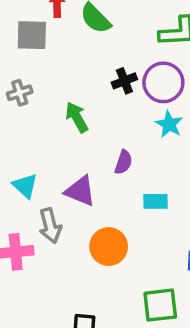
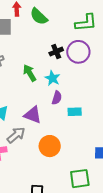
cyan star: (169, 124) -> (52, 78), moved
cyan rectangle: (155, 201) -> (75, 112), moved
gray arrow: (50, 226) -> (16, 135), turned -114

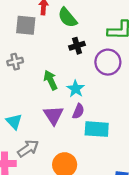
black cross: (56, 52) -> (77, 46), moved
cyan rectangle: (75, 112) -> (97, 129), size x1.5
purple triangle: (33, 115) -> (53, 115), moved, turned 30

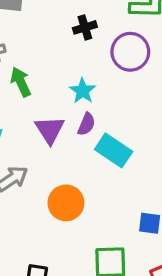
green arrow: (51, 80) -> (21, 82), moved
cyan rectangle: (97, 129) -> (114, 150), turned 30

